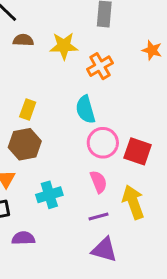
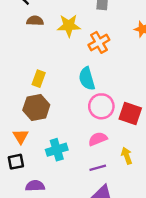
pink semicircle: (98, 182) -> (98, 139), turned -90
yellow arrow: (133, 202) -> (127, 156), size x0.6

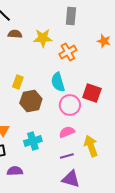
brown hexagon: (36, 108) -> (31, 101), moved
red square: (130, 114) -> (92, 93), moved
yellow arrow: (127, 156) -> (91, 146), size x1.5

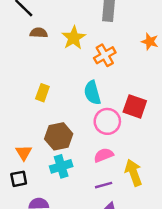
yellow star: (43, 38) -> (74, 38), turned -30
brown hexagon: (31, 101) -> (59, 136), moved

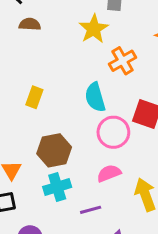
yellow star: (74, 38) -> (94, 29), moved
orange cross: (105, 55) -> (123, 61), moved
purple line: (104, 185) -> (91, 210), moved

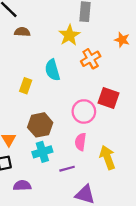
cyan semicircle: (95, 97) -> (52, 70), moved
pink semicircle: (109, 173) -> (81, 142), turned -60

